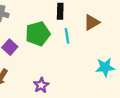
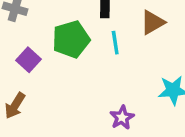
purple star: (41, 85) -> (122, 118), moved

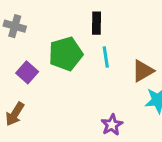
brown triangle: (153, 22) -> (143, 71), moved

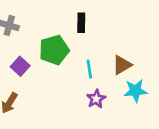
cyan line: (106, 57) -> (89, 69), moved
purple star: (112, 125) -> (96, 99), moved

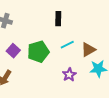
green pentagon: (54, 50) -> (38, 52), moved
cyan line: (89, 69) -> (67, 45), moved, turned 72

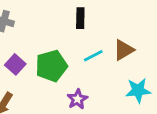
brown triangle: (88, 50) -> (124, 50), moved
purple star: (69, 75) -> (77, 99), moved

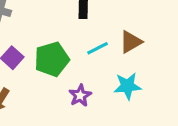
cyan star: (138, 90) -> (127, 86), moved

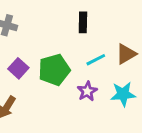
purple star: (80, 96) -> (87, 91), moved

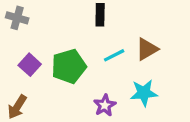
purple star: (87, 91) -> (105, 105), moved

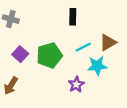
cyan star: (144, 93) -> (97, 66), moved

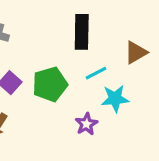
black rectangle: (73, 17) -> (82, 32), size x1.5
brown triangle: (108, 42) -> (136, 52), moved

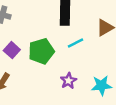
cyan star: (115, 99) -> (101, 85), moved

